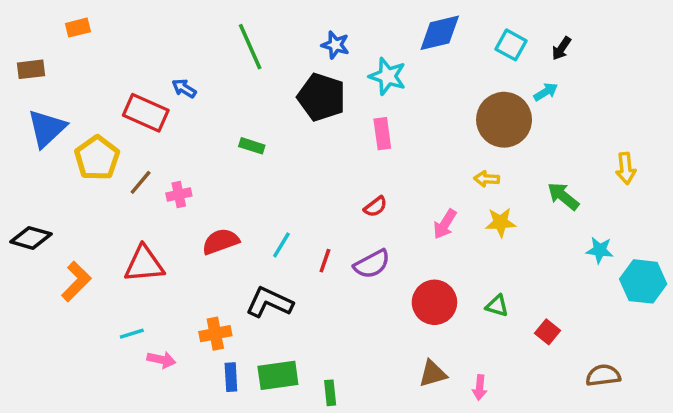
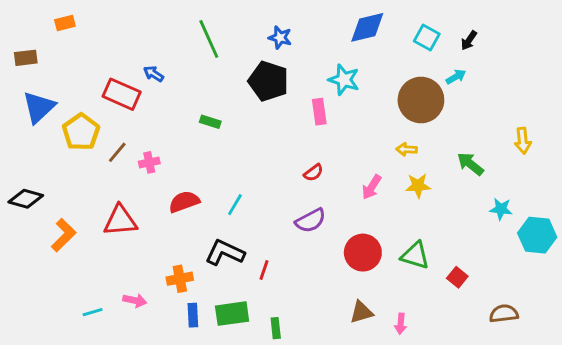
cyan star: (388, 76) -> (344, 80), moved
red line: (325, 261) -> (264, 270), moved
green triangle: (497, 306) -> (415, 255), size x1.5
cyan line: (132, 334) -> (93, 312), moved

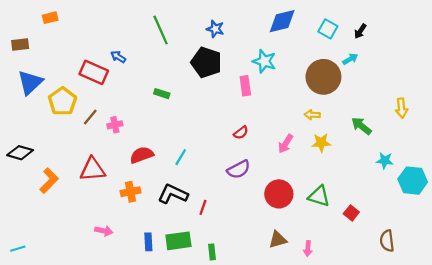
orange cross: (180, 279) -> (130, 192), moved
cyan line: (93, 312) -> (18, 249), moved
brown semicircle: (504, 314) -> (387, 241), turned -90

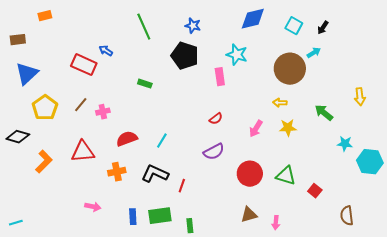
yellow pentagon: (62, 101) -> (45, 108), moved

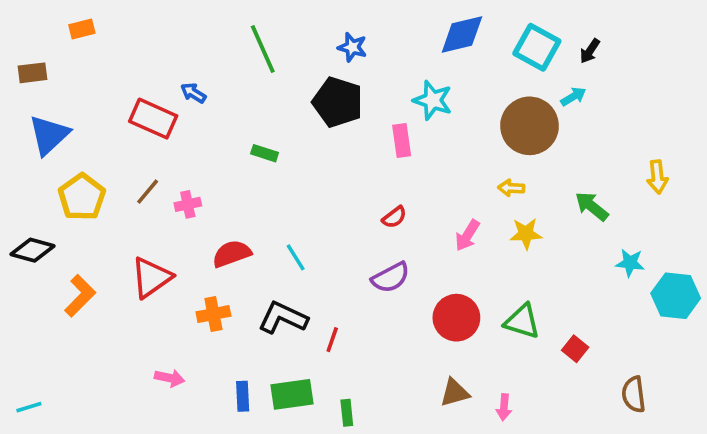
cyan square: (294, 26) -> (537, 47), size x1.4
cyan line: (162, 141) -> (296, 257), turned -63
red triangle: (83, 152) -> (151, 277), turned -30

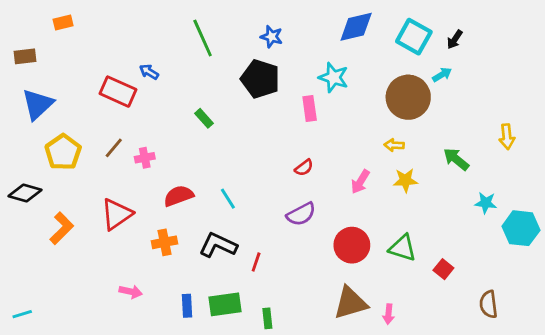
green rectangle: (265, 153) -> (204, 118), turned 30
brown triangle: (455, 393) -> (350, 303), size x1.5

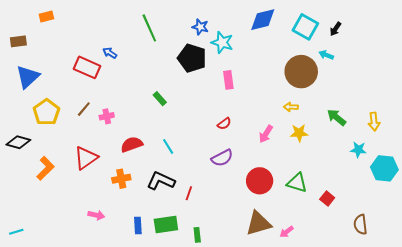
cyan arrow: (442, 75) -> (326, 55), turned -128
cyan star: (334, 77) -> (222, 42), moved
green rectangle: (204, 118) -> (160, 99), moved
yellow arrow: (507, 137) -> (374, 122), moved
pink arrow: (388, 314) -> (287, 232), turned 48

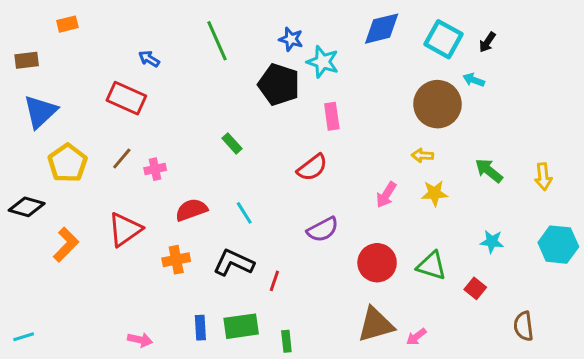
blue arrow: (110, 53) -> (149, 59), moved
red semicircle: (224, 124) -> (312, 168), moved, size x1.5
cyan star: (358, 150) -> (492, 242), moved
pink arrow: (96, 215) -> (140, 340), moved

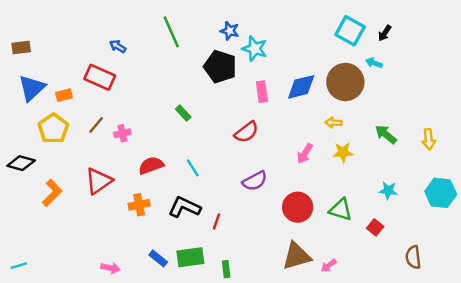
orange rectangle: (67, 24) -> (64, 95), moved
blue diamond: (382, 29) -> (301, 87), moved
blue rectangle: (200, 328) -> (158, 258), turned -48

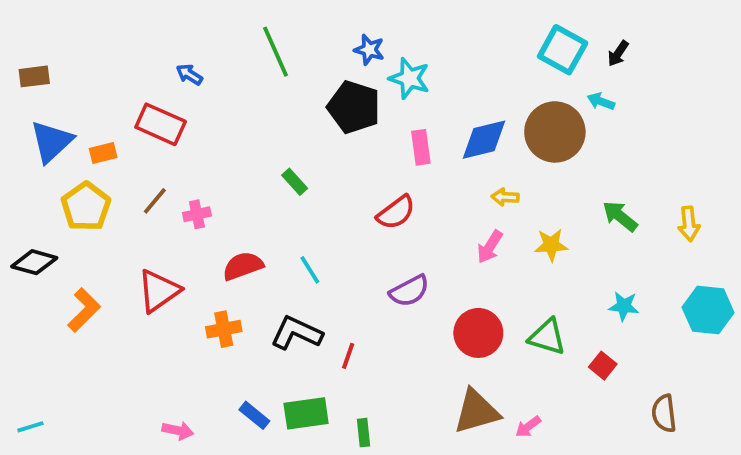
yellow arrow: (333, 123) -> (505, 197), moved

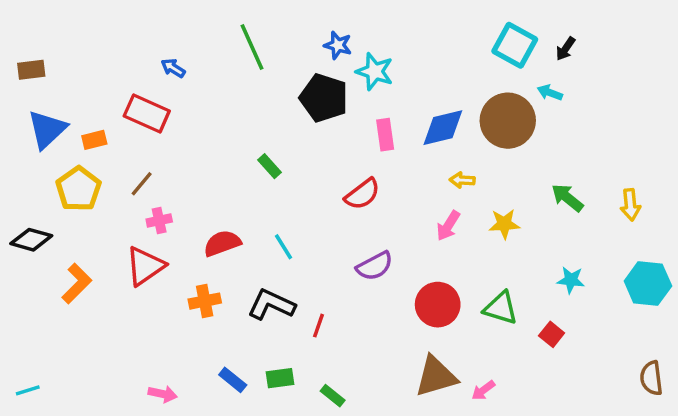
pink cross: (197, 214) -> (159, 220), moved
green rectangle: (306, 413) -> (280, 378), size x0.7
brown semicircle: (664, 413) -> (651, 378), moved
green rectangle: (363, 433) -> (333, 396), turned -45

